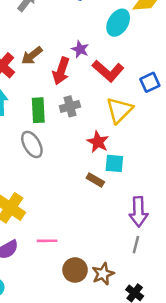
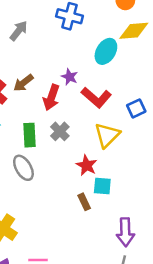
gray cross: (70, 106) -> (60, 131), turned -30
brown rectangle: (95, 180) -> (84, 202), turned 35

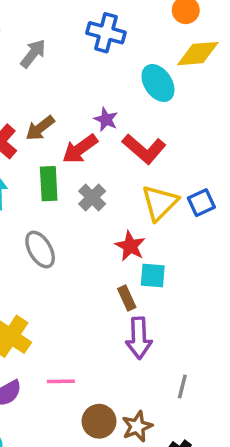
cyan ellipse: (106, 51) -> (158, 83), turned -65
red arrow: (51, 97) -> (80, 149), turned 35
blue square: (136, 108) -> (201, 203), moved
green rectangle: (30, 135) -> (49, 184), moved
purple arrow: (125, 232) -> (139, 338), moved

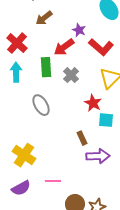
brown arrow: (40, 128) -> (44, 18), moved
brown rectangle: (127, 298) -> (82, 138), moved
purple arrow: (139, 338) -> (98, 156), turned -90

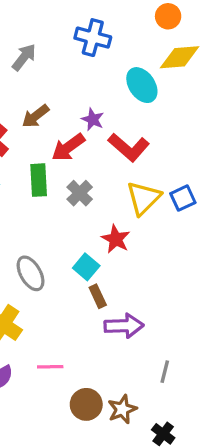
brown arrow: (44, 18) -> (35, 116), moved
gray ellipse: (41, 105) -> (31, 273), moved
cyan square: (106, 120) -> (86, 267), moved, turned 35

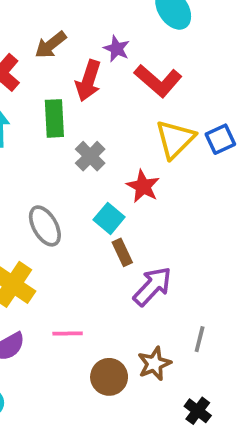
red arrow: (68, 147) -> (88, 81), turned -36
gray cross: (80, 193) -> (90, 156), moved
purple arrow: (124, 326) -> (152, 286), turned -45
brown star: (122, 409) -> (154, 364), moved

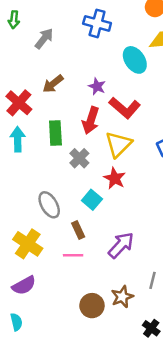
red arrow: (88, 81) -> (91, 120), moved
yellow triangle: (175, 139) -> (118, 144), moved
brown rectangle: (122, 252) -> (78, 230), moved
pink line: (68, 333) -> (73, 255), moved

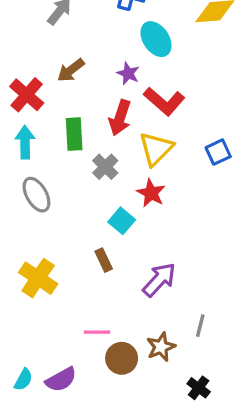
cyan ellipse: (135, 60) -> (156, 39), moved
gray ellipse: (49, 205) -> (36, 195), moved
pink line: (73, 255) -> (97, 332), moved
purple semicircle: (24, 285) -> (61, 380), moved
cyan semicircle: (16, 322) -> (23, 380), turned 42

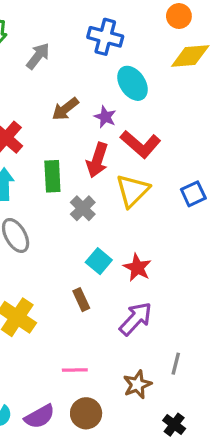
brown arrow: (71, 70) -> (65, 109), moved
red star: (151, 193) -> (137, 268), moved
brown circle: (122, 358) -> (86, 413), moved

